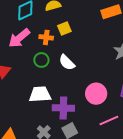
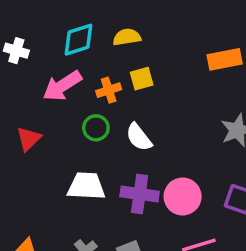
orange cross: (46, 37) -> (109, 90), turned -32
purple cross: (63, 108) -> (140, 194), moved

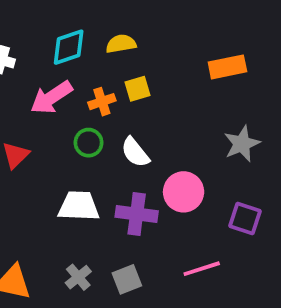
pink circle: (183, 196) -> (184, 192), moved

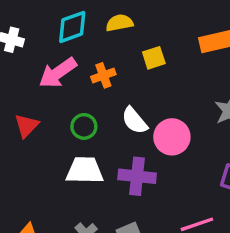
yellow square: (137, 89) -> (154, 58), moved
green circle: (89, 143) -> (84, 126), moved
pink circle: (184, 192) -> (172, 137), moved

